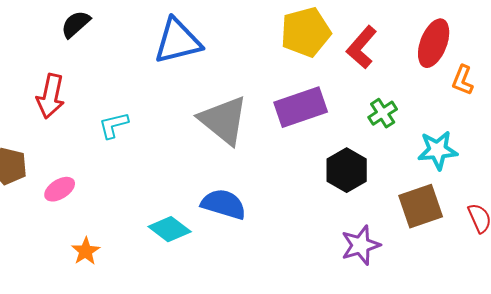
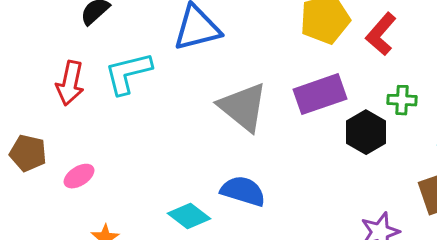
green cross: (383, 113) -> (402, 100), turned 36
cyan L-shape: (114, 125) -> (128, 73), moved, size x1.6
black hexagon: (347, 170) -> (366, 132), moved

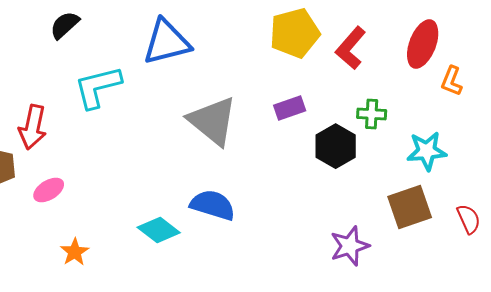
red arrow: (70, 83) -> (33, 127), moved
purple rectangle: (320, 94) -> (290, 108), size x0.6

